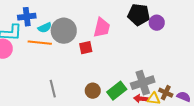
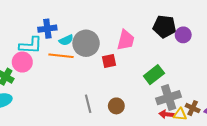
gray line: (53, 89) -> (88, 104), moved
green rectangle: (117, 91) -> (154, 75), moved

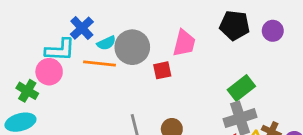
blue cross: (47, 29) -> (82, 28), turned -36
purple circle: (183, 35) -> (273, 31), moved
green rectangle: (154, 75) -> (241, 88), moved

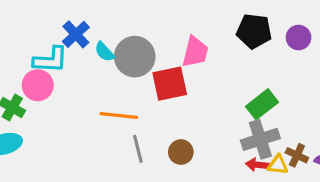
cyan semicircle: (106, 43) -> (104, 52), turned 72
orange line: (100, 64) -> (119, 115), moved
red square: (162, 70) -> (170, 84), size x1.6

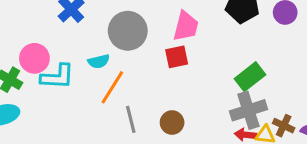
cyan semicircle: (104, 52) -> (99, 61), moved, turned -60
cyan L-shape: (50, 60) -> (57, 77), moved
red square: (170, 84) -> (177, 57), moved, size x0.7
orange line: (119, 115) -> (112, 87), turned -64

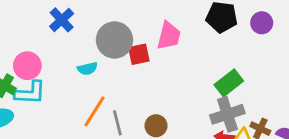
red square: (177, 57) -> (139, 54), moved
cyan L-shape: (57, 77) -> (30, 93), moved
orange line: (112, 87) -> (95, 111), moved

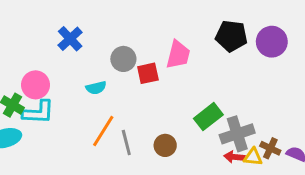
purple circle: (262, 23) -> (272, 42), size x1.4
gray circle: (115, 40) -> (123, 59), size x0.7
green rectangle: (229, 83) -> (208, 117), moved

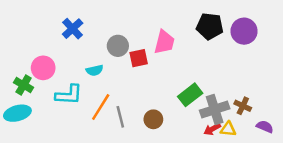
cyan L-shape: (38, 112) -> (69, 95), moved
brown cross: (270, 148) -> (243, 106), moved
red arrow: (234, 157) -> (212, 129), turned -35

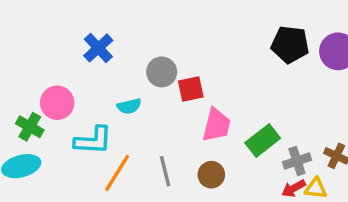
pink trapezoid: (164, 42) -> (216, 125), moved
orange line: (101, 107) -> (117, 173), moved
gray cross: (215, 109) -> (297, 161), size x0.7

